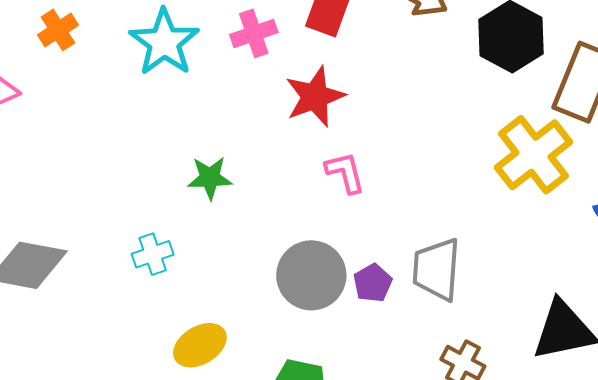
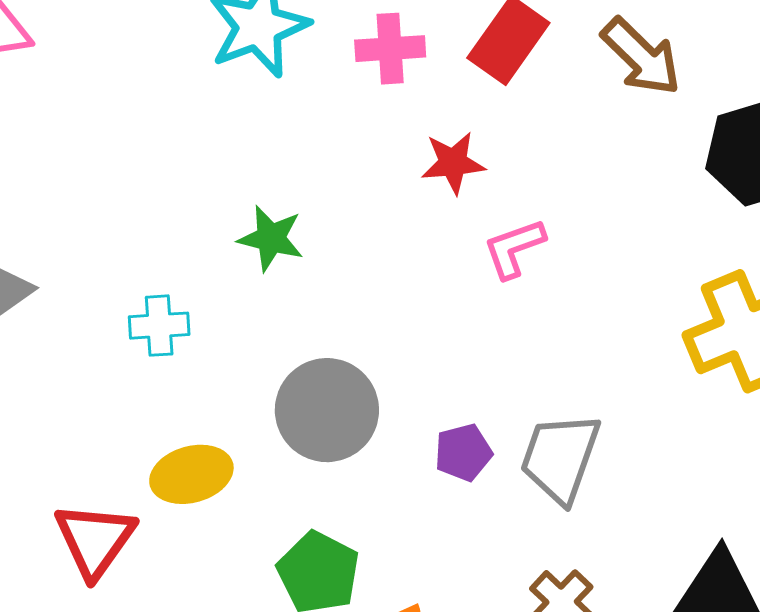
red star: (315, 97) -> (453, 163), size x0.7
pink L-shape: (345, 173) -> (514, 248), moved, turned -111
gray circle: (311, 275) -> (327, 410), moved

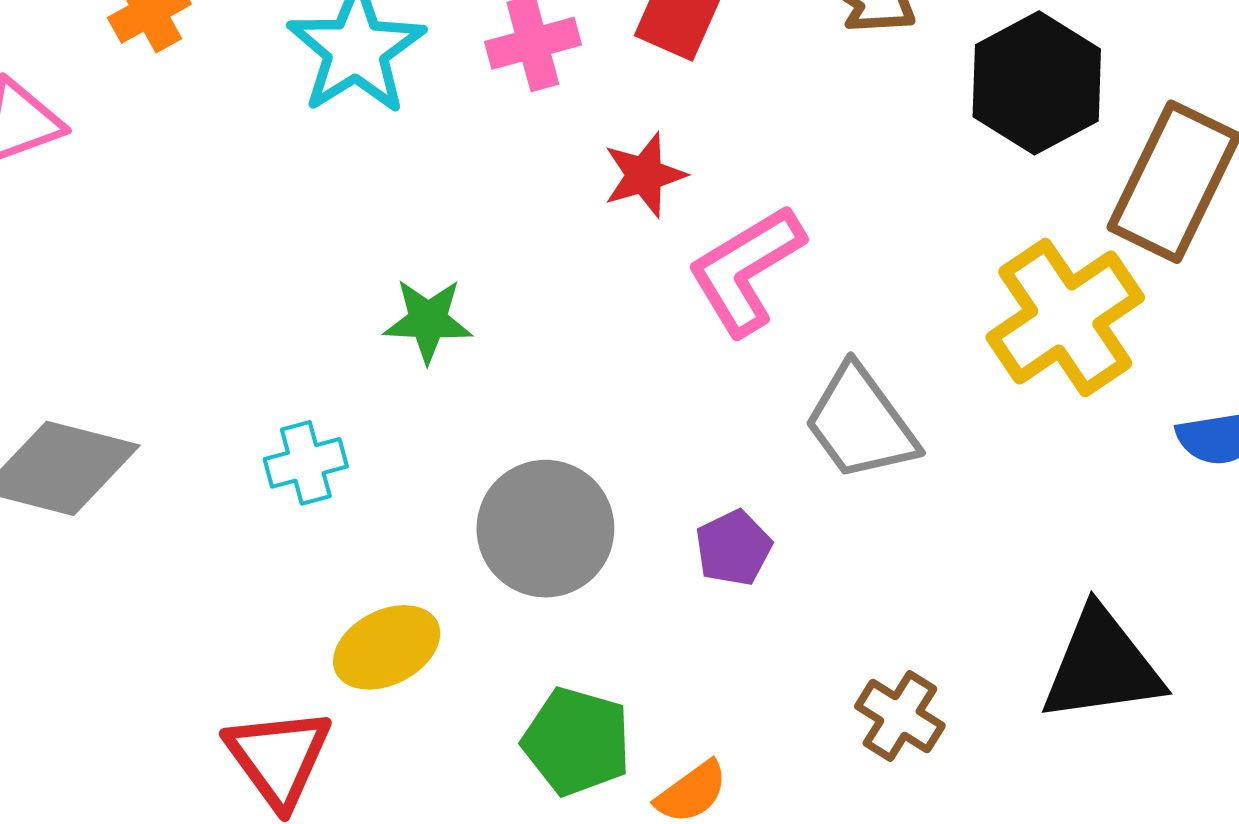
pink L-shape: (514, 248) -> (746, 270), size x1.5
gray trapezoid: (560, 458) -> (860, 423), moved, turned -44

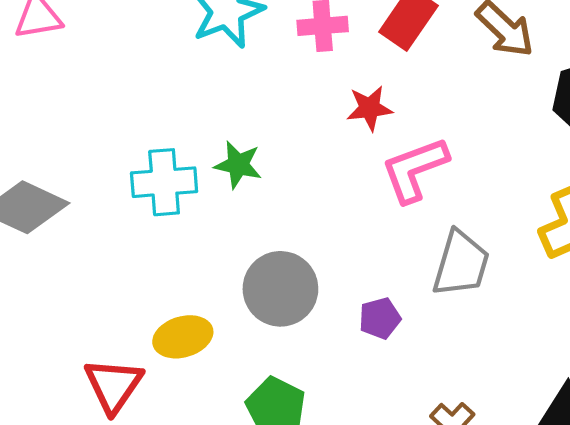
gray trapezoid: (860, 423) -> (461, 264), turned -138
cyan cross: (306, 463) -> (164, 182), moved, size x1.5

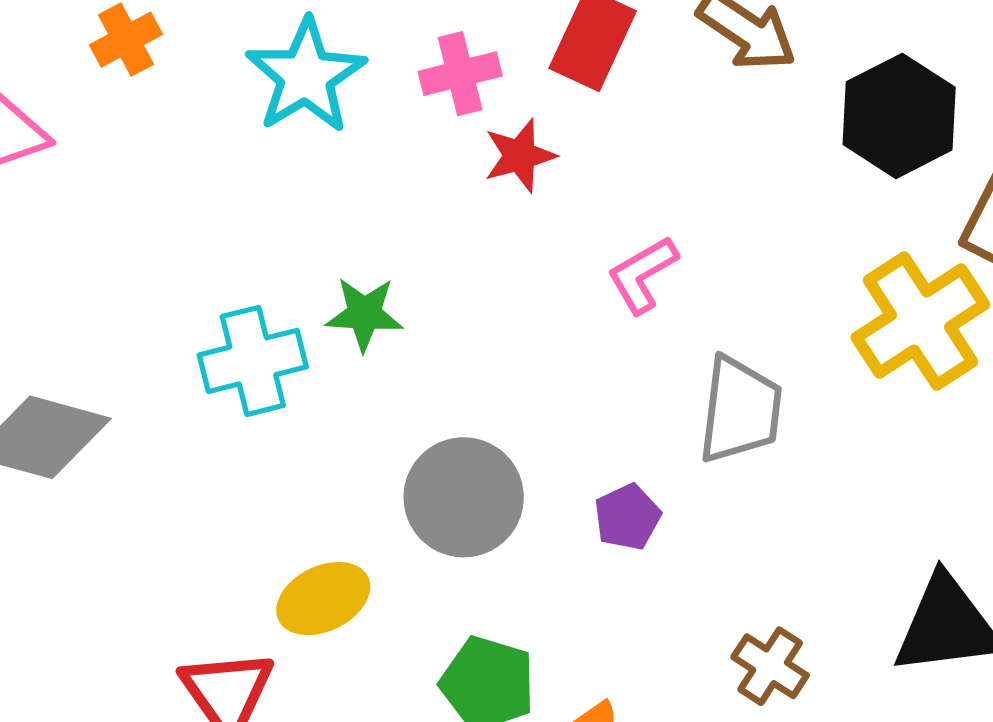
red star: (369, 108) -> (520, 156), moved
pink L-shape: (415, 170) -> (642, 275), size x0.7

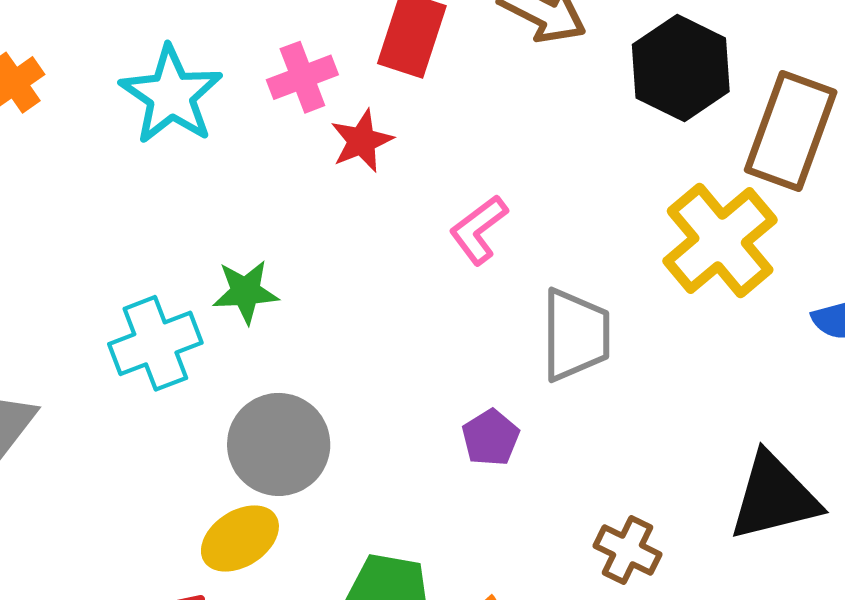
gray circle: (464, 497) -> (279, 444), moved

